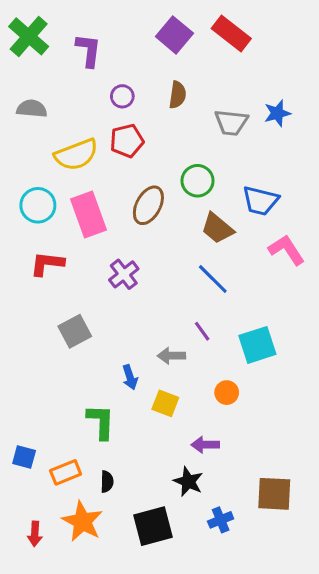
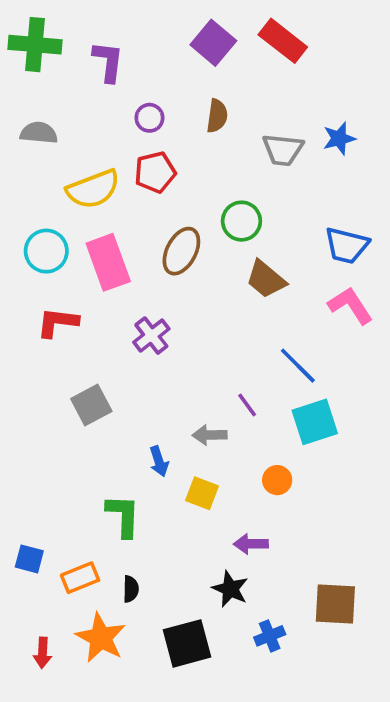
green cross: (29, 36) -> (35, 45), turned -36
blue trapezoid: (260, 201) -> (347, 245), moved
blue line: (213, 279) -> (298, 366), moved

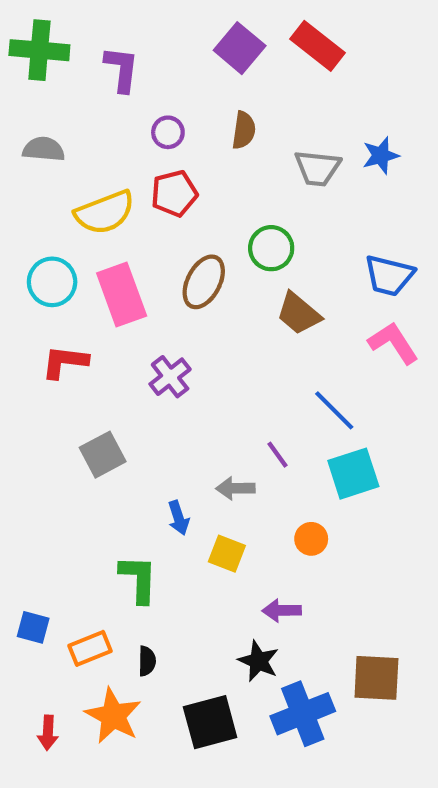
blue cross: (270, 636) -> (303, 714), size x1.8

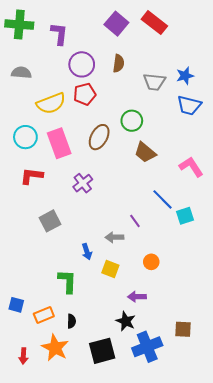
purple circle: (168, 132) -> (82, 64), size x1.6
blue trapezoid: (389, 276) -> (189, 105), moved
cyan square: (353, 474) -> (185, 216), moved, size x0.7
brown square: (376, 678) -> (183, 329), size x0.7

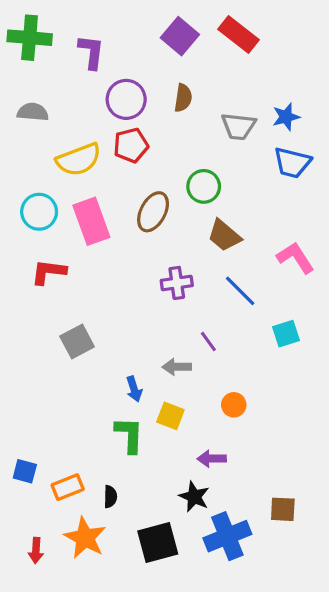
purple cross: (83, 183) -> (177, 283), moved, turned 30
blue line: (163, 199) -> (240, 291), moved
green L-shape: (67, 281) -> (129, 435), moved

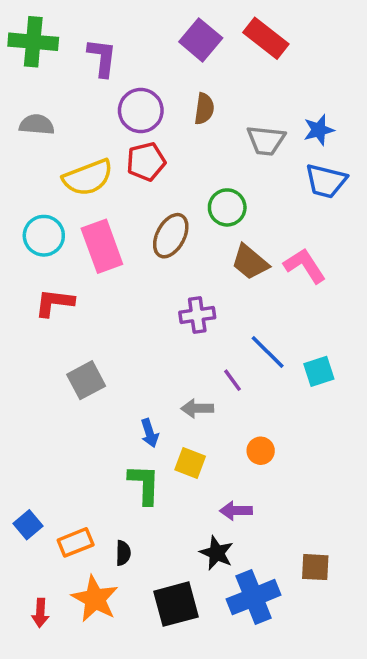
pink L-shape: (295, 258) -> (305, 266), moved
blue line: (240, 291) -> (268, 352), moved
blue square: (25, 471) -> (28, 525), turned 35

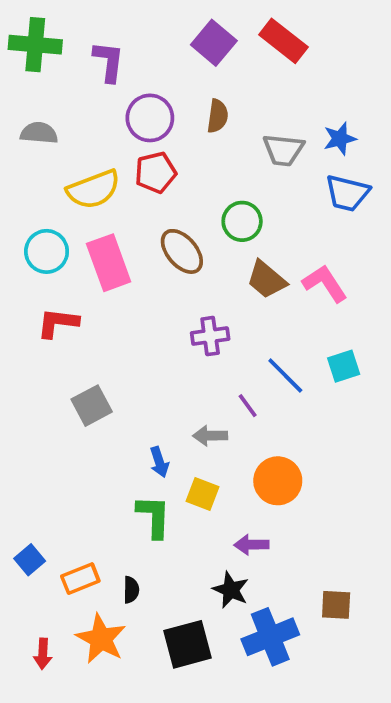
brown ellipse: (171, 236) -> (182, 251), turned -69
cyan square: (319, 371) -> (344, 366), moved
orange circle: (261, 451) -> (278, 481), size x1.6

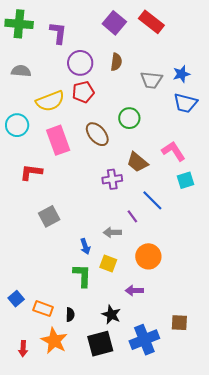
cyan circle: (47, 251) -> (17, 125), moved
brown trapezoid: (266, 280) -> (137, 162), moved
cyan square: (344, 366) -> (185, 180), moved
orange rectangle: (80, 579) -> (43, 309), turned 42
black star: (231, 590) -> (111, 315), moved

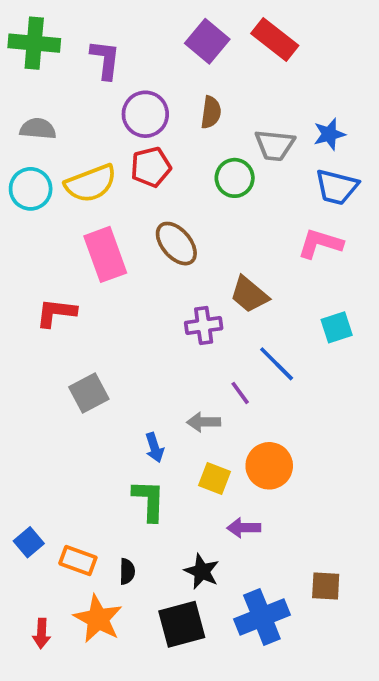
green circle: (129, 118) -> (235, 178), moved
cyan circle: (17, 125) -> (31, 189), moved
pink L-shape: (173, 151) -> (320, 244), moved, turned -40
yellow square: (108, 263) -> (215, 479), moved

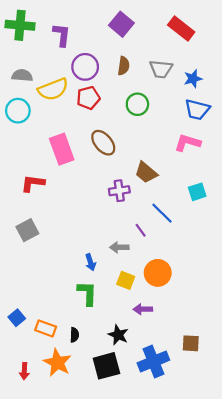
red rectangle: (275, 39) -> (181, 28), moved
gray trapezoid: (275, 145) -> (161, 69), moved
yellow semicircle: (91, 183) -> (53, 89), moved
gray square: (89, 393) -> (27, 230), moved

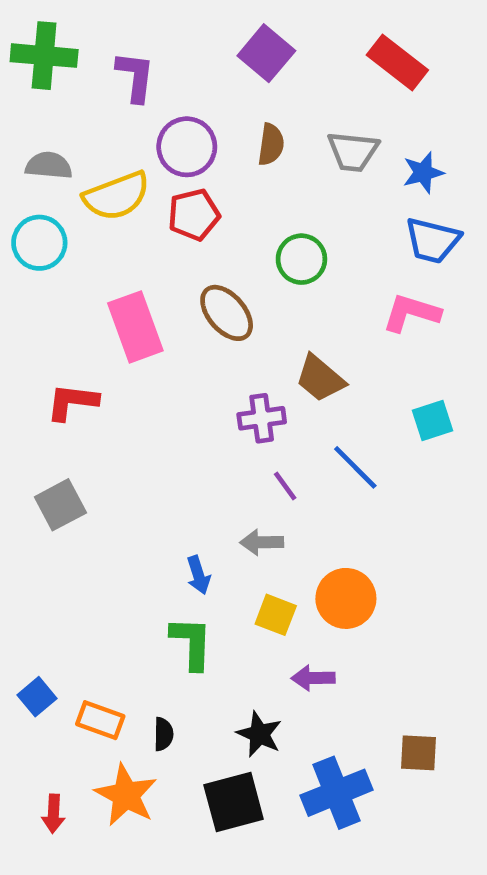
green circle: (137, 104) -> (301, 259), moved
purple line: (141, 230) -> (285, 486), moved

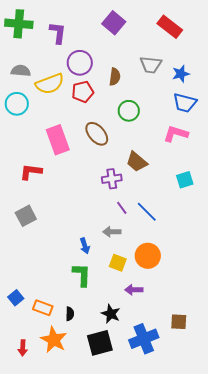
brown semicircle: (271, 144) -> (115, 77), moved
blue line: (355, 467) -> (147, 212), moved

